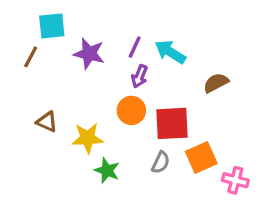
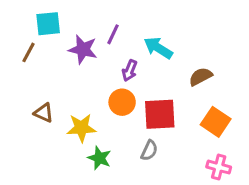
purple line: (135, 47) -> (113, 34), moved
orange square: (201, 158) -> (216, 122), moved, turned -32

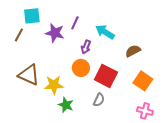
brown triangle: (44, 113) -> (29, 75), size x1.6
red square: (160, 114) -> (106, 76), turned 30

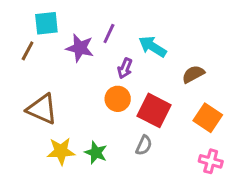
yellow star: (54, 85) -> (61, 151), moved

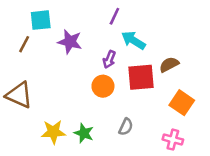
purple line: (109, 33) -> (114, 16), moved
brown triangle: (42, 109) -> (19, 95), moved
red square: (154, 110) -> (141, 77), moved, turned -32
pink cross: (211, 161) -> (173, 140), moved

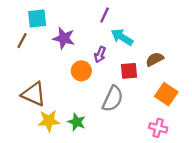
red square: (141, 77) -> (129, 71), size x0.7
orange circle: (103, 86) -> (81, 71), moved
brown triangle: (19, 95) -> (34, 94), moved
gray semicircle: (126, 127) -> (113, 99), moved, size x1.6

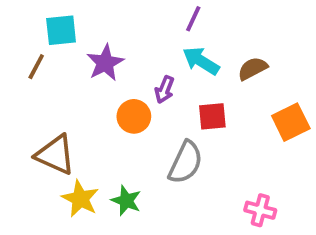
purple line: (105, 15) -> (193, 19), moved
purple star: (64, 38) -> (105, 63), turned 30
brown semicircle: (155, 59) -> (253, 69), moved
orange square: (166, 94) -> (291, 122), moved, turned 30
yellow star: (49, 121) -> (80, 199), turned 30

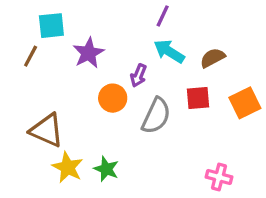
red square: (212, 116) -> (198, 98), moved
gray semicircle: (186, 162) -> (156, 116), moved

